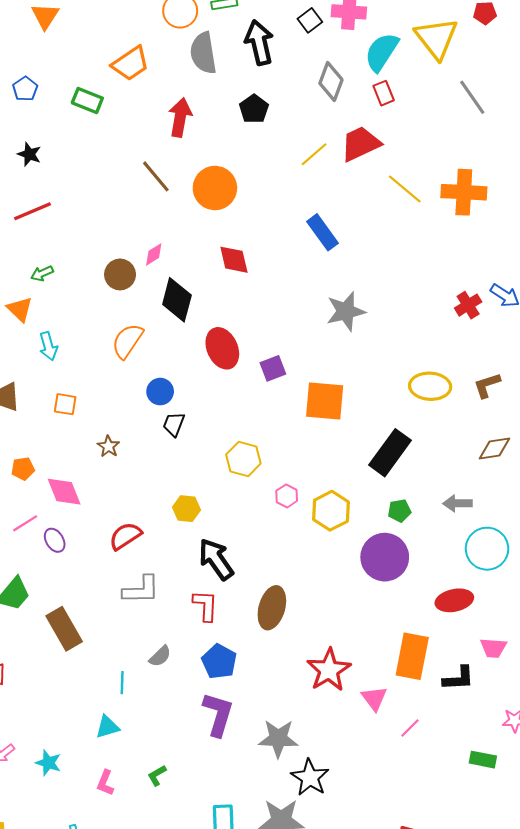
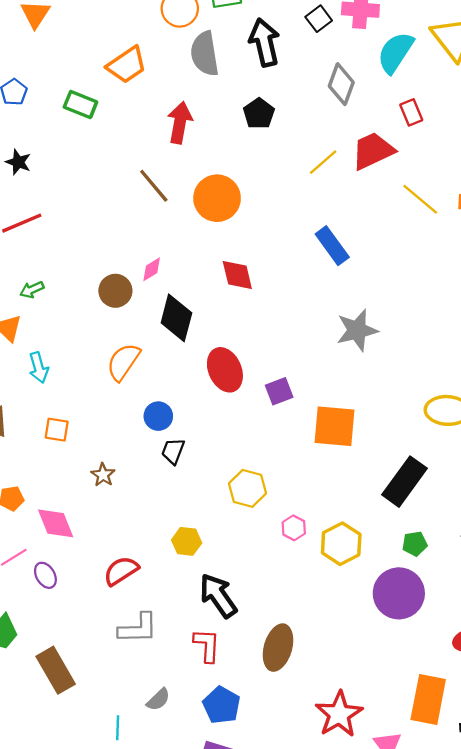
red rectangle: (384, 93) -> (411, 112), moved

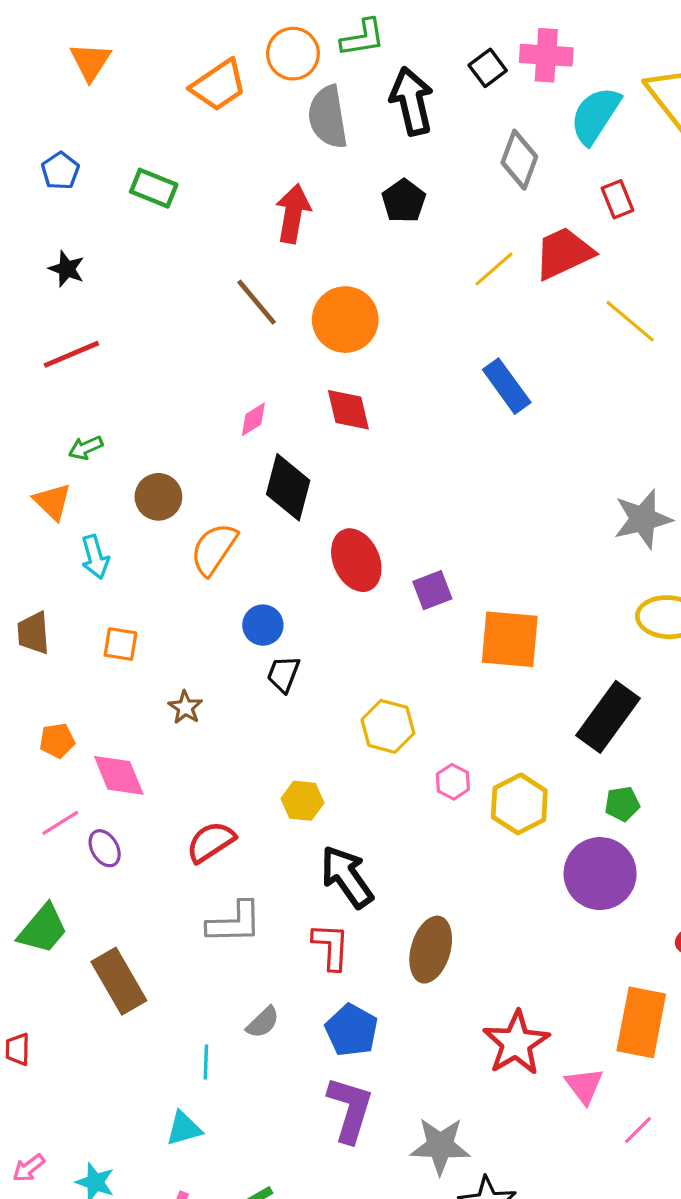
orange trapezoid: (127, 65) -> (219, 85), moved
red diamond: (237, 275) -> (348, 410), moved
brown circle: (115, 291) -> (158, 497), moved
gray star: (357, 330) -> (643, 519), moved

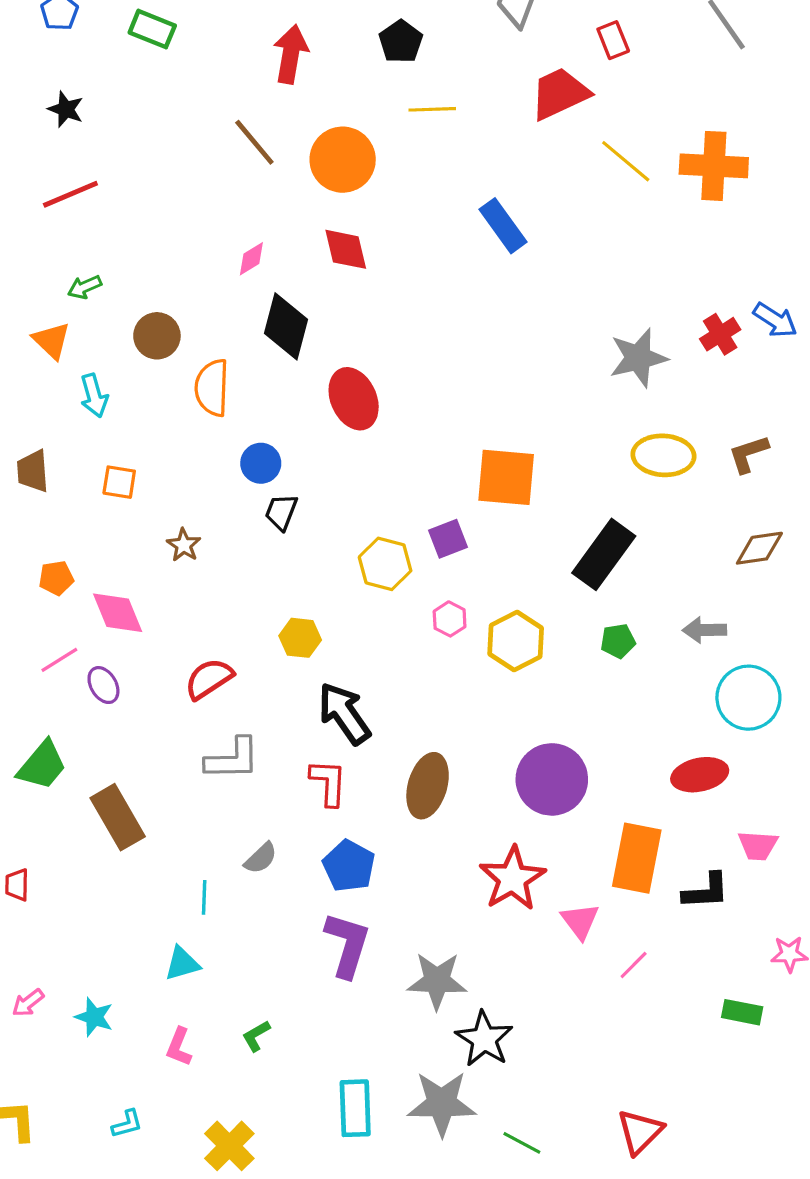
yellow line: (494, 269) -> (432, 109), moved, turned 39
orange semicircle: (214, 549) -> (212, 388), turned -32
purple square: (432, 590) -> (448, 539), moved
purple circle: (600, 874) -> (552, 779), moved

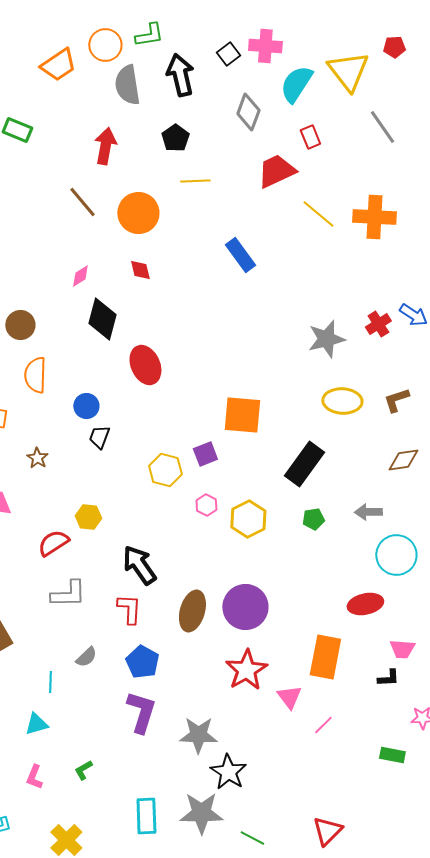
red diamond: (346, 249) -> (140, 270), size x0.7
orange semicircle: (212, 388) -> (35, 375), moved
yellow hexagon: (300, 638) -> (88, 517), moved
purple circle: (552, 779) -> (245, 607), moved
black L-shape: (706, 891) -> (388, 678), moved, size x0.7

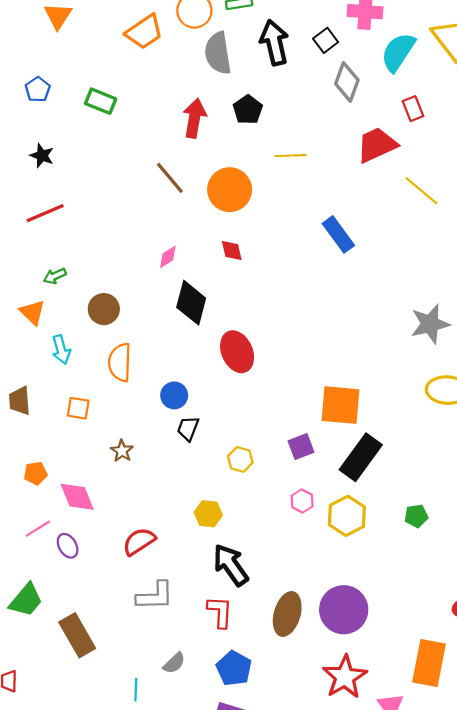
black square: (228, 54) -> (326, 40), moved
black pentagon: (175, 138) -> (248, 110), moved
black rectangle: (304, 464) -> (361, 457), moved
yellow hexagon: (165, 470) -> (240, 459), moved, size x0.7
yellow hexagon: (88, 517) -> (208, 514), moved

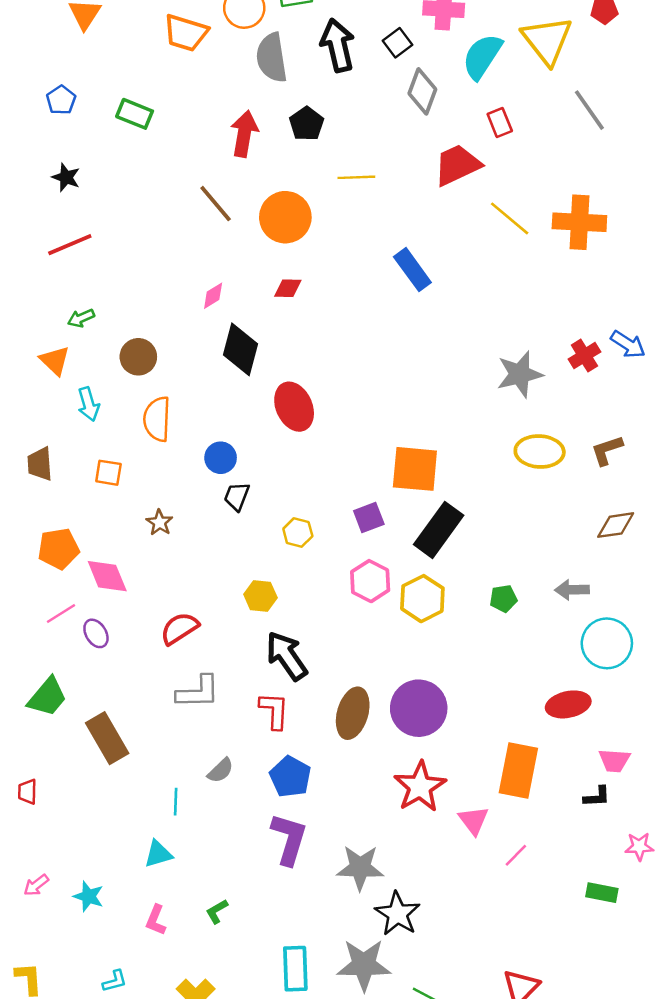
orange trapezoid: (144, 32) -> (186, 33), turned 51
red diamond: (232, 250) -> (288, 288), turned -75
orange pentagon: (36, 473) -> (59, 549), size x1.5
pink hexagon: (302, 501) -> (370, 581), size x1.5

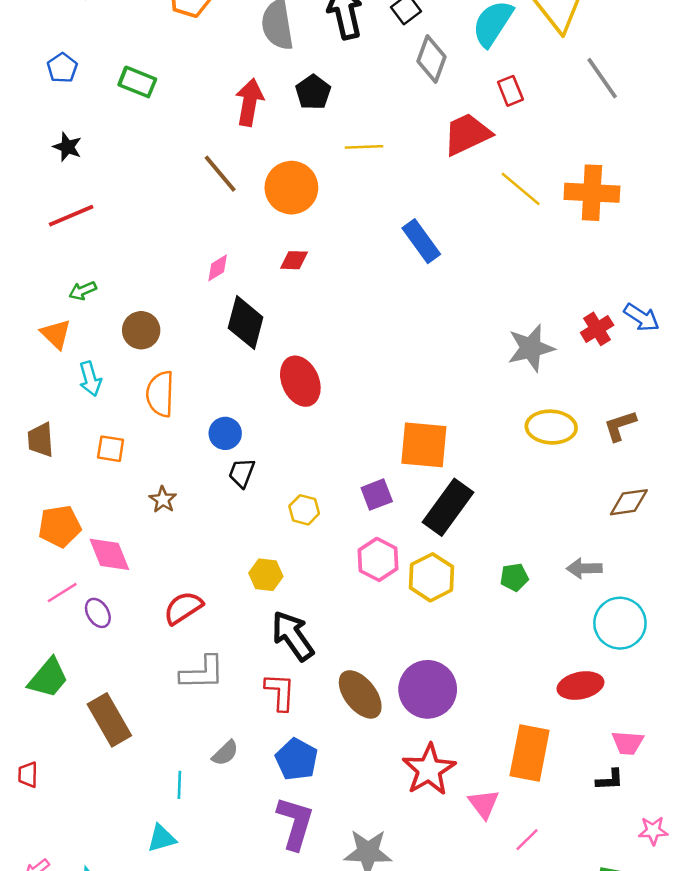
brown ellipse: (353, 713) -> (360, 694), turned -54

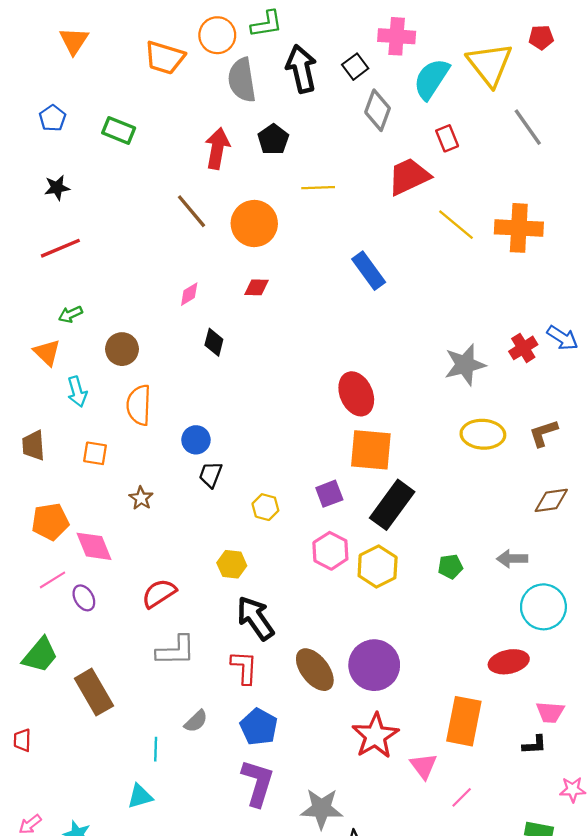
black star: (67, 147) -> (57, 188), turned -30
black diamond: (246, 323) -> (214, 342), size x0.6
red ellipse: (300, 381) -> (356, 394), moved

